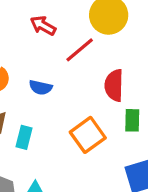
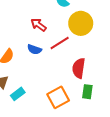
blue semicircle: (41, 87) -> (34, 49), moved
cyan rectangle: (24, 137) -> (18, 94), turned 32

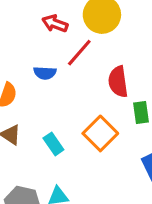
red arrow: (38, 25) -> (55, 24), moved
cyan rectangle: (18, 94) -> (53, 144), moved, turned -72

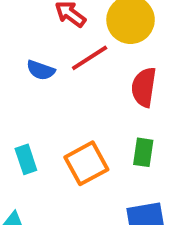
red semicircle: (118, 82) -> (144, 87), moved

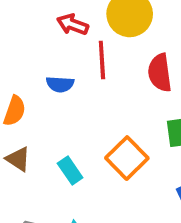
red line: (90, 58) -> (102, 60), turned -45

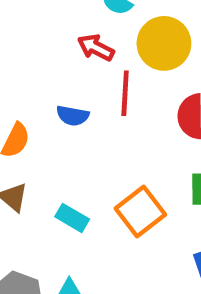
cyan rectangle: (70, 170) -> (72, 218), turned -32

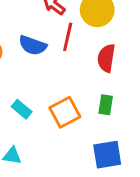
blue semicircle: (73, 116) -> (33, 45), size x1.4

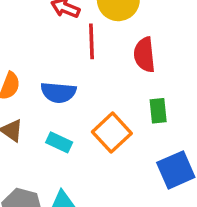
blue semicircle: (33, 45) -> (58, 92), moved

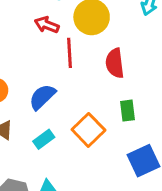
blue semicircle: (58, 92) -> (42, 97), turned 132
cyan rectangle: (59, 142) -> (44, 139), turned -60

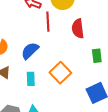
green rectangle: (127, 111) -> (97, 56), moved
cyan rectangle: (44, 139) -> (31, 79), turned -56

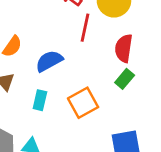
green rectangle: (97, 56) -> (125, 79), moved, turned 32

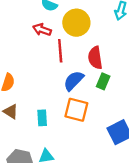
blue semicircle: (49, 61) -> (74, 81), moved
orange square: (83, 103) -> (76, 110), turned -30

